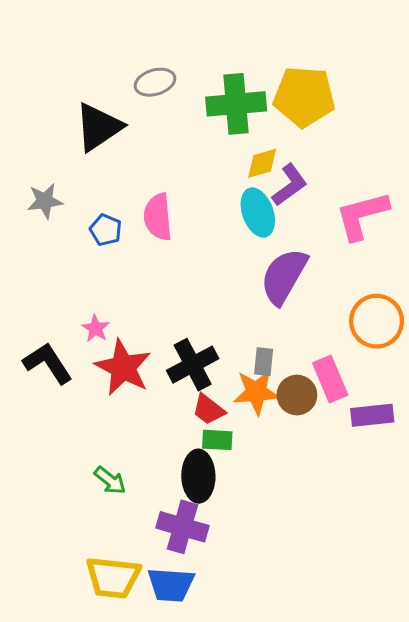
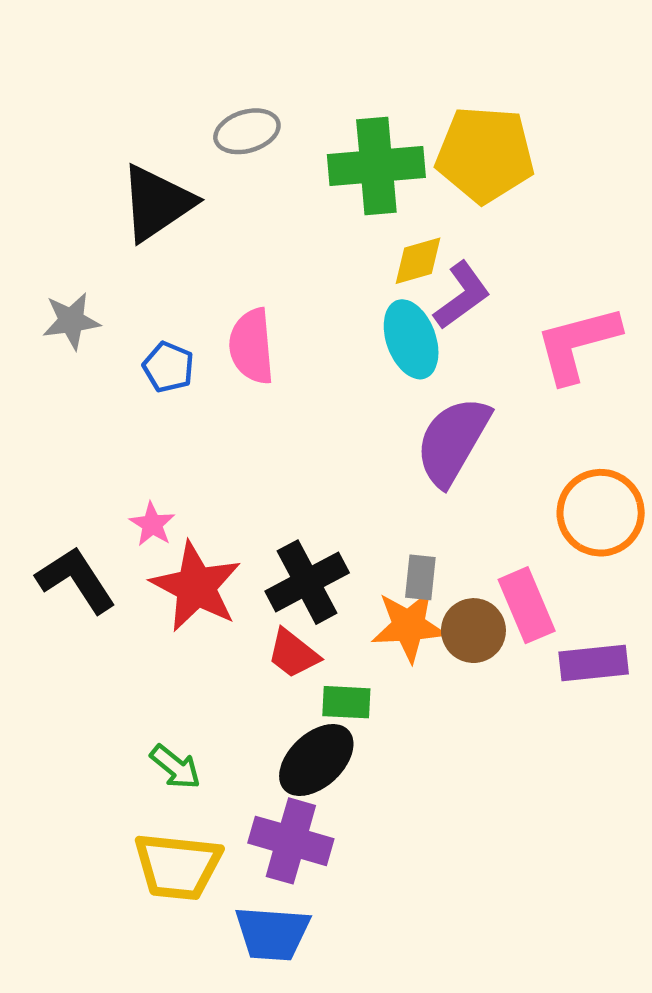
red trapezoid: (209, 409) -> (293, 654), moved
black ellipse: (198, 476) -> (316, 760), turned 48
yellow trapezoid: (113, 577) -> (178, 866), moved

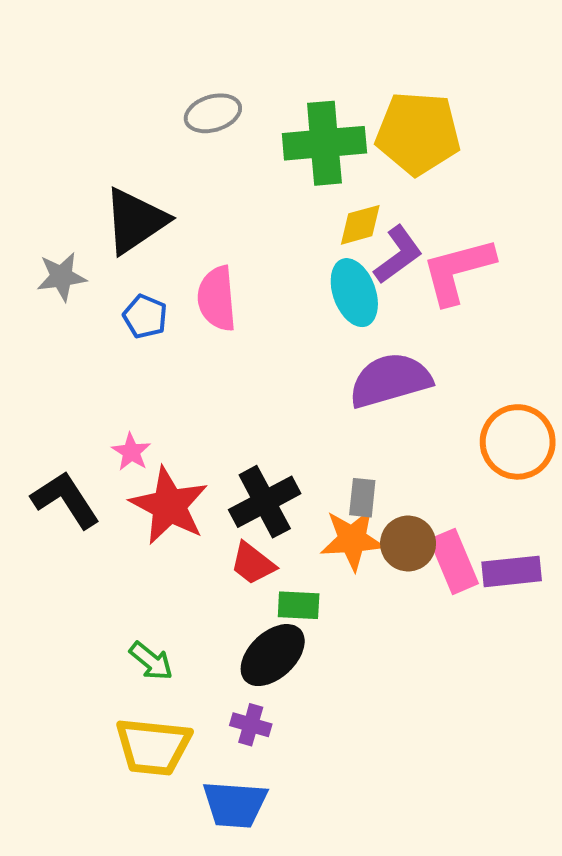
black triangle: (157, 203) -> (135, 221), moved
pink L-shape: (577, 344) -> (458, 271), moved
purple semicircle: (453, 441) -> (390, 380), turned 44
pink rectangle: (527, 605) -> (454, 561), moved
purple cross: (291, 841) -> (251, 725), size x0.6

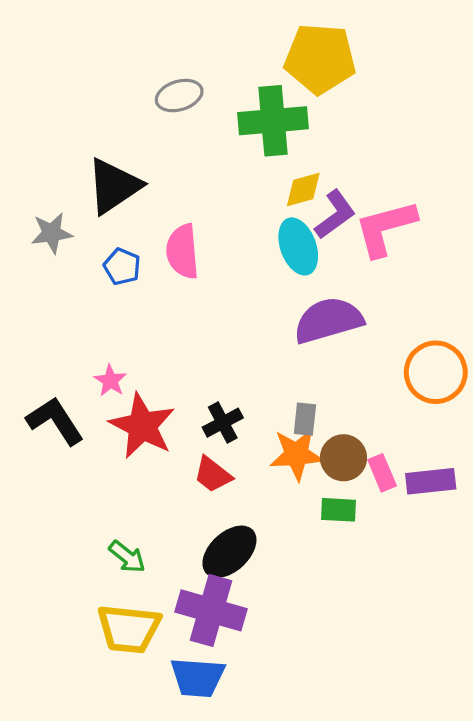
yellow pentagon: (418, 133) -> (320, 59), moved
black cross: (265, 502) -> (223, 423), size x0.7
pink rectangle: (454, 561) -> (382, 473), size x0.7
green rectangle: (299, 605) -> (338, 510), moved
purple cross: (251, 725) -> (211, 610), size x2.0

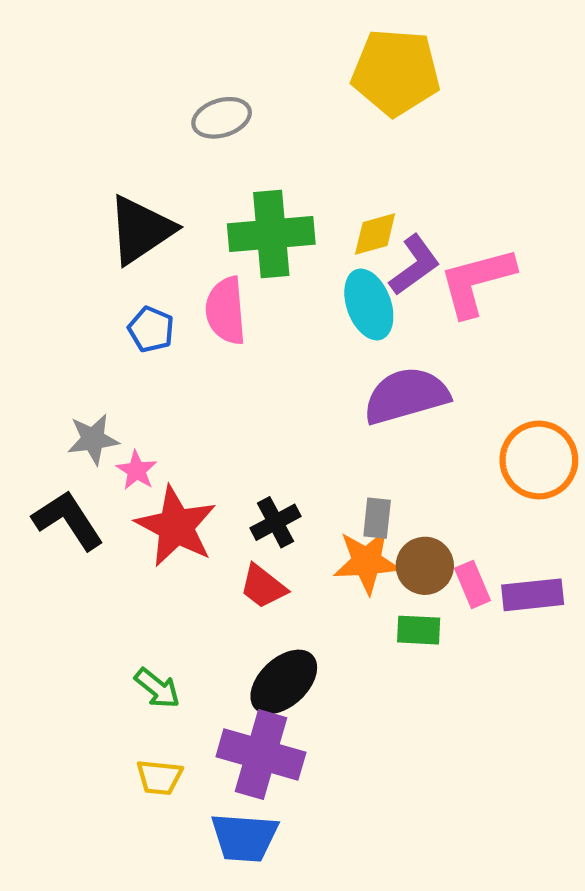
green cross: (273, 121) -> (271, 234), moved
gray star: (52, 233) -> (93, 439), moved
yellow trapezoid: (129, 629) -> (159, 777), size x0.6

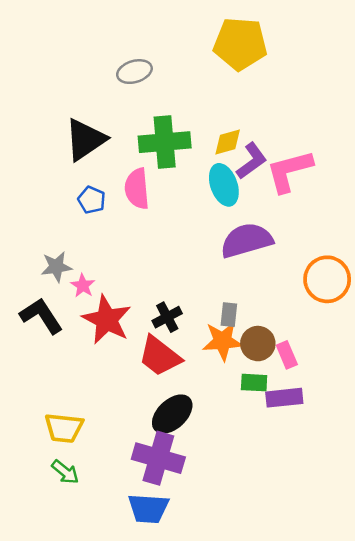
red trapezoid: (263, 587) -> (160, 356), size x1.5
purple rectangle: (533, 595) -> (284, 398), moved
green arrow: (157, 688) -> (65, 472), moved
yellow trapezoid: (159, 777) -> (64, 428), moved, size x1.4

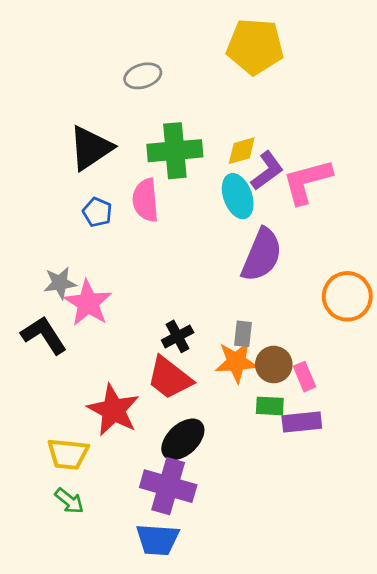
purple semicircle: (247, 240) -> (262, 255), turned 129
pink star: (83, 286) -> (88, 303), size x1.8
red star: (107, 320) -> (113, 410), moved

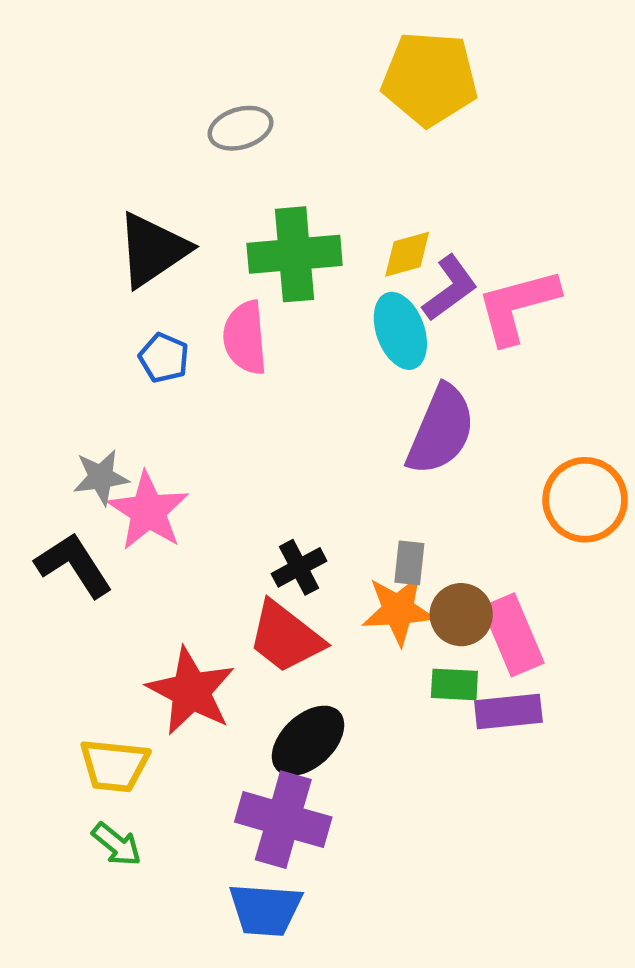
pink rectangle: (305, 377) -> (513, 635), size x1.6

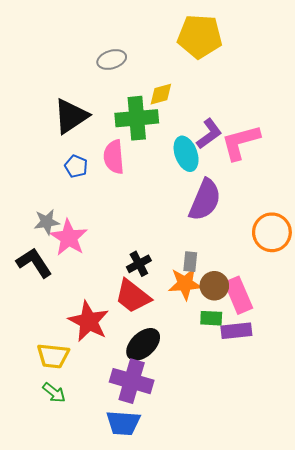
yellow diamond: (407, 254) -> (161, 94), moved

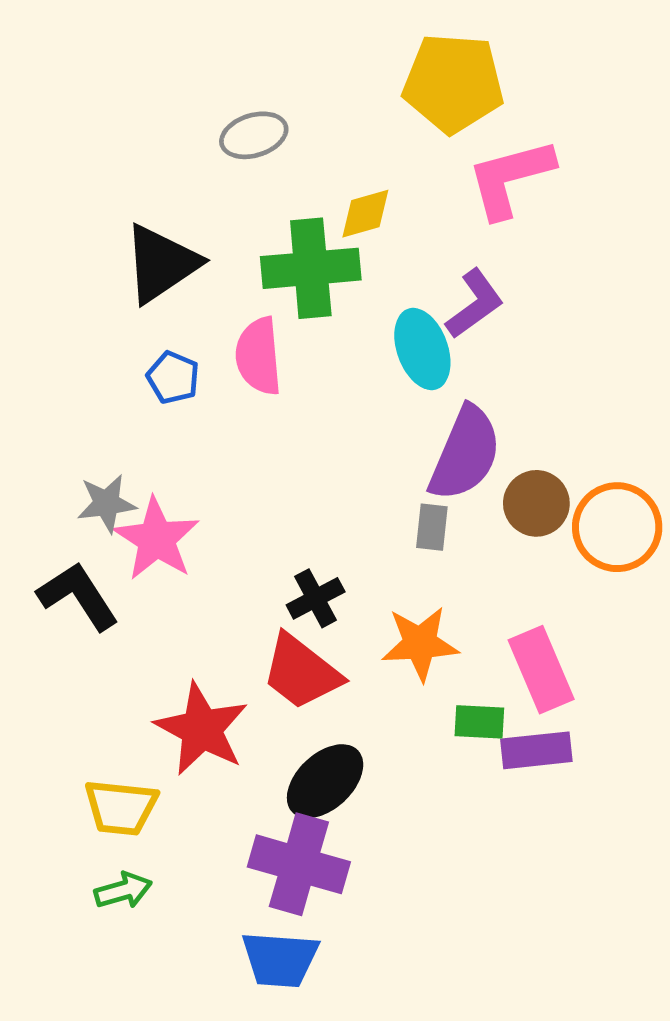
pink L-shape: (241, 142) -> (510, 178), moved
gray rectangle: (190, 262) -> (432, 527), moved
brown circle: (214, 286) -> (536, 503), moved
green arrow: (54, 393) -> (123, 890), turned -55

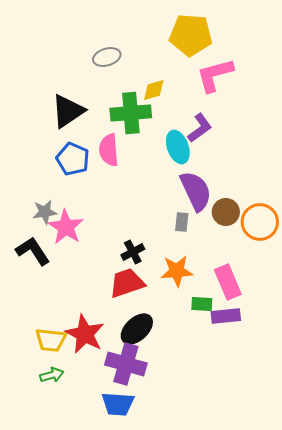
blue pentagon: (173, 378) -> (73, 159), size x1.5
purple semicircle: (465, 454) -> (196, 191), turned -48
red trapezoid: (301, 672) -> (127, 283), turned 123
red star: (202, 729) -> (85, 334), moved

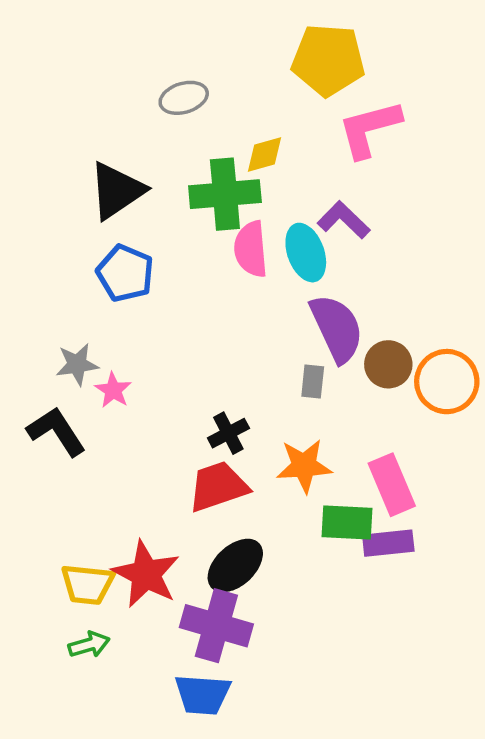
purple L-shape: (200, 128) -> (344, 220), turned -100
pink semicircle: (109, 150) -> (251, 249), moved
pink star: (66, 227) -> (113, 390), size x0.6
green rectangle: (202, 304) -> (347, 523), size x1.4

